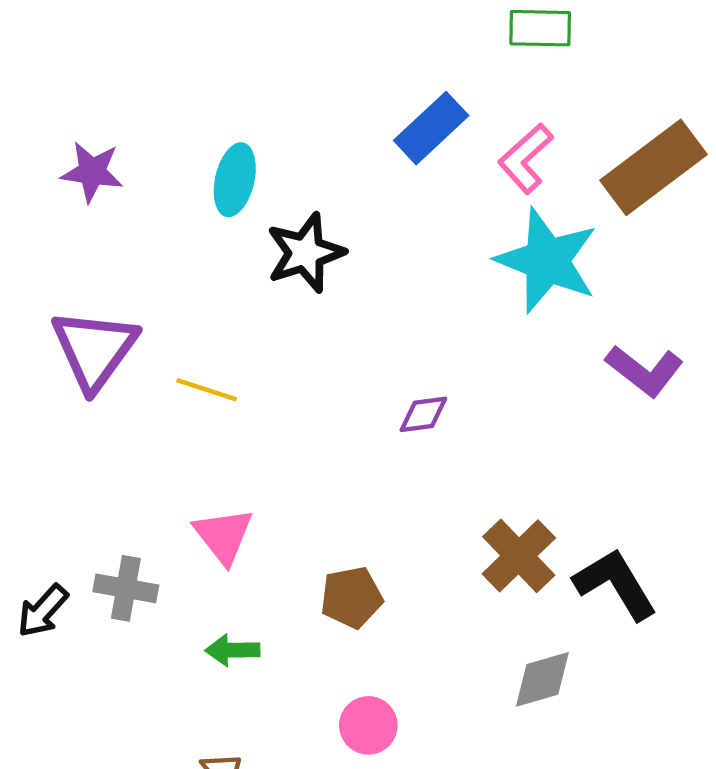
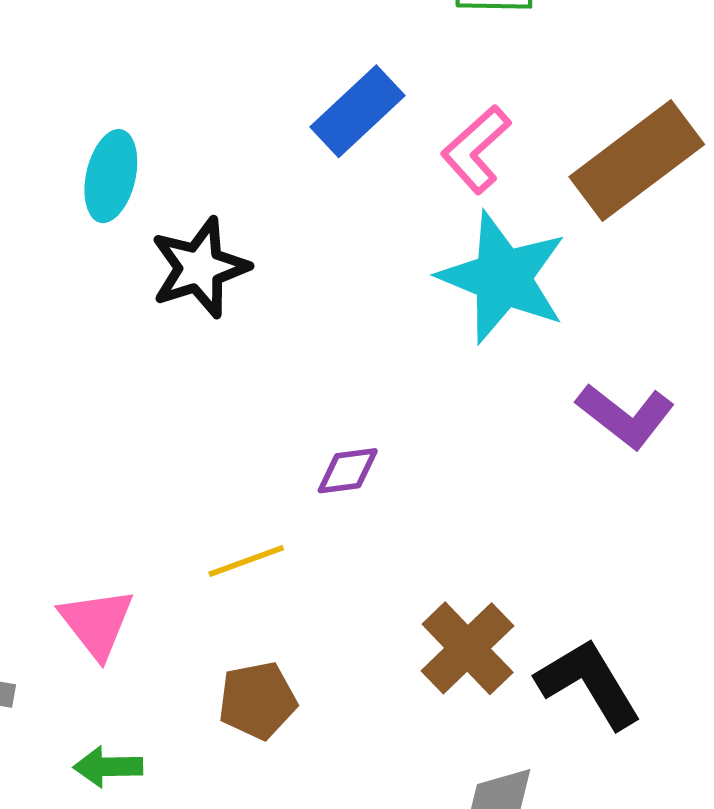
yellow line: (207, 390) -> (246, 561), moved, turned -38

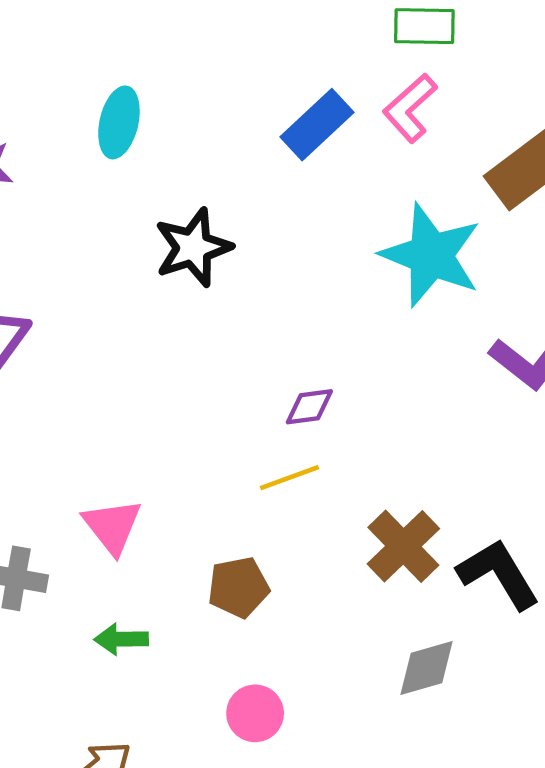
pink L-shape: (476, 149) -> (410, 108), moved
cyan ellipse: (111, 176) -> (119, 122), moved
yellow line: (246, 561) -> (289, 478), moved

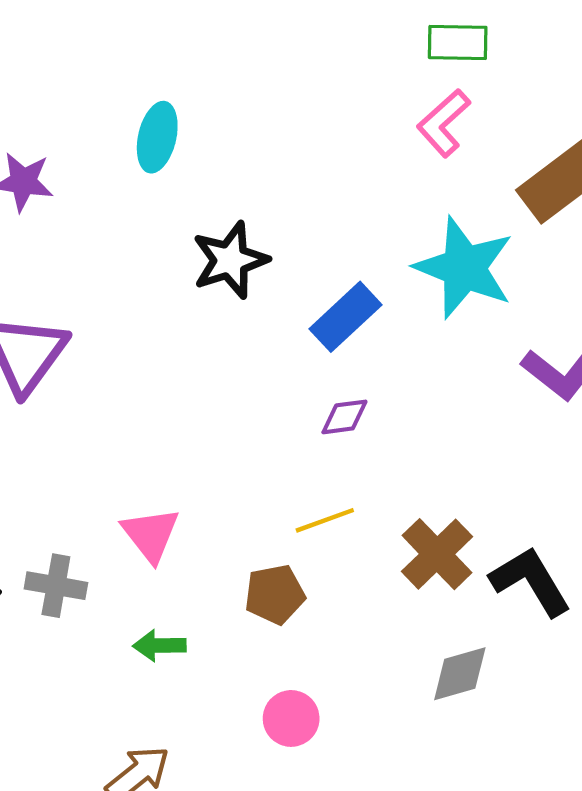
blue rectangle: (317, 125) -> (346, 317), moved
yellow line: (289, 478) -> (325, 520), moved

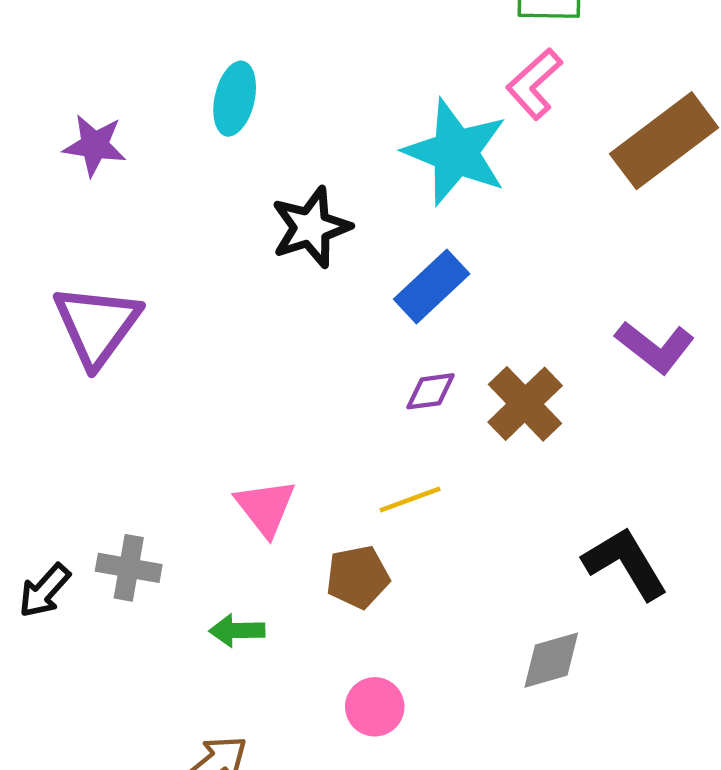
cyan star: (464, 268) -> (456, 152), moved
pink triangle: (151, 535) -> (265, 507), moved
brown cross: (437, 554) -> (525, 404), moved

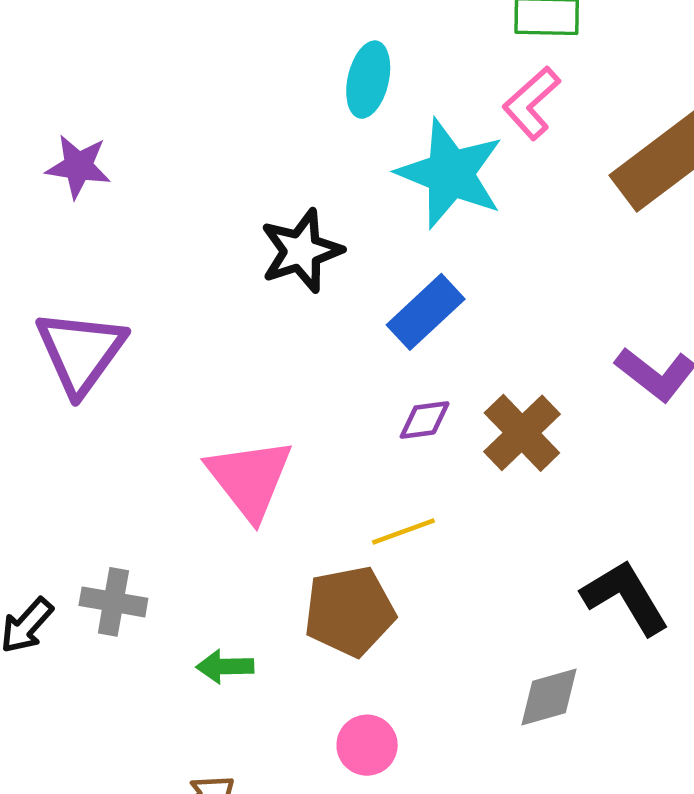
cyan ellipse: (235, 99) -> (368, 80), moved
pink triangle: (265, 507) -> (250, 479), moved, size x1.4
brown pentagon: (358, 577) -> (349, 611), size x1.4

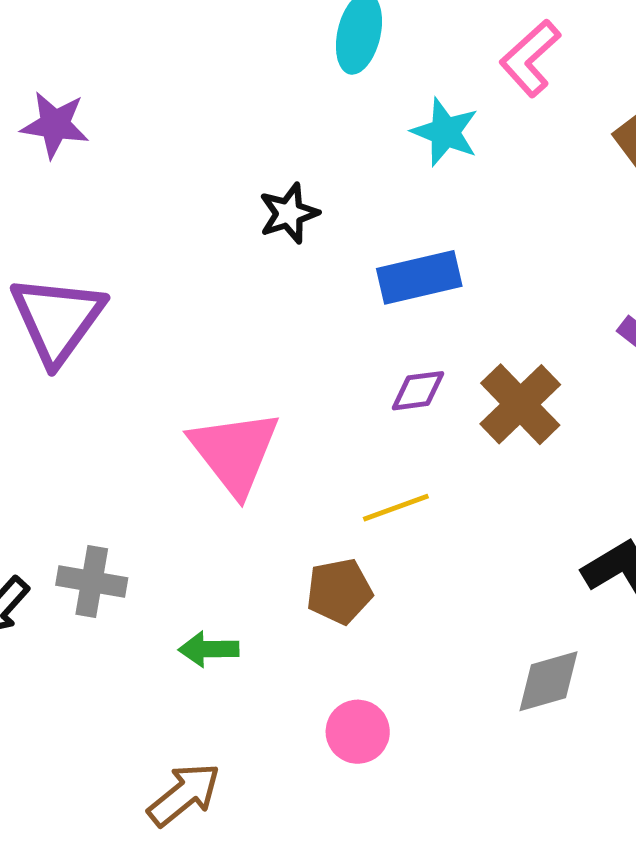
cyan star: (450, 173) -> (445, 132), size x0.6
black star: (301, 251) -> (289, 213), size x0.7
blue rectangle: (426, 312) -> (419, 277), turned 30
brown pentagon: (349, 611) -> (339, 591), size x0.7

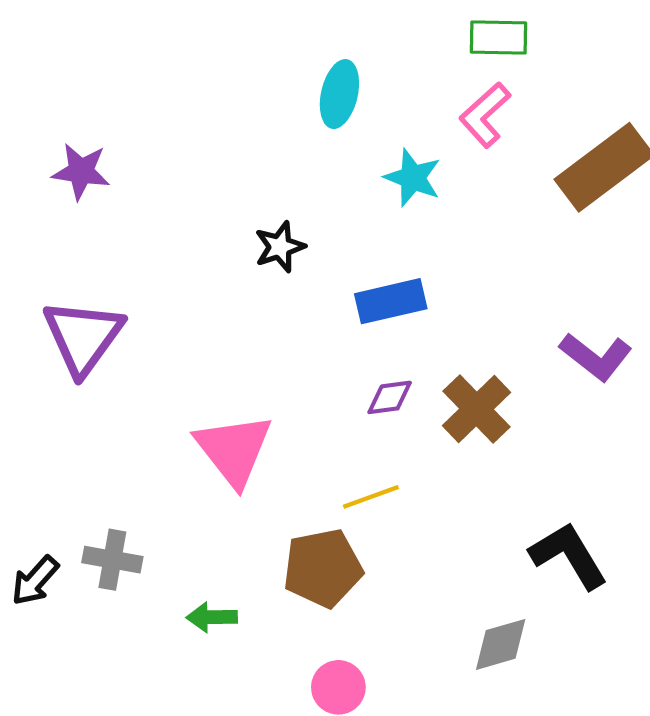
brown pentagon: (339, 591) -> (323, 568), size x1.4

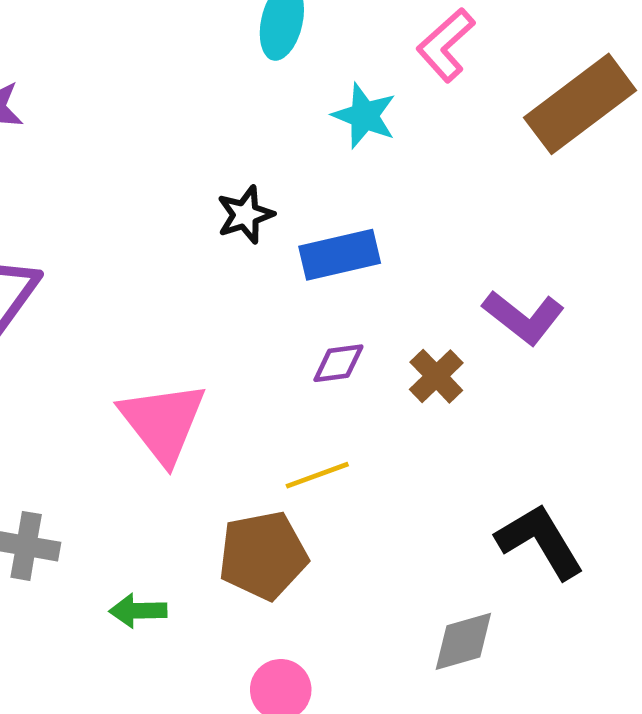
black star: (280, 247) -> (245, 215), moved
purple L-shape: (596, 357) -> (523, 317), moved
brown cross: (477, 409) -> (436, 376), size x0.7

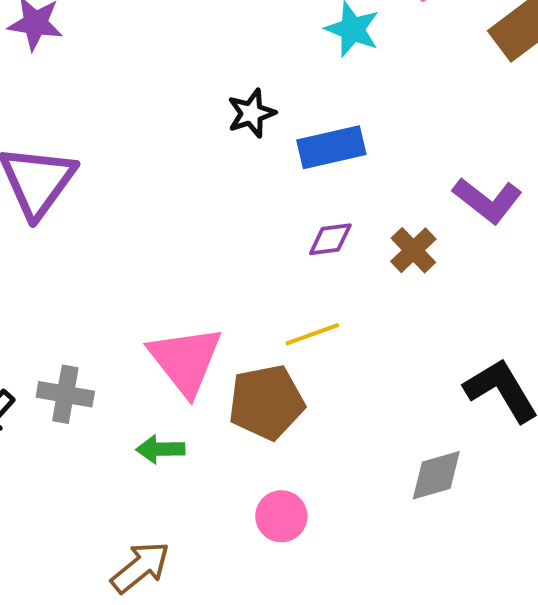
pink triangle: (163, 422) -> (185, 360), moved

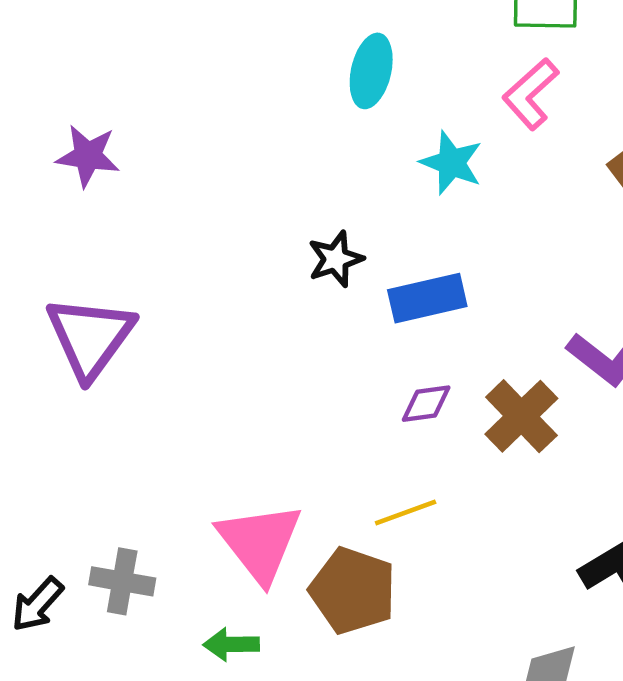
brown cross: (413, 250) -> (521, 416), size x1.4
brown pentagon: (266, 402) -> (353, 591), turned 30

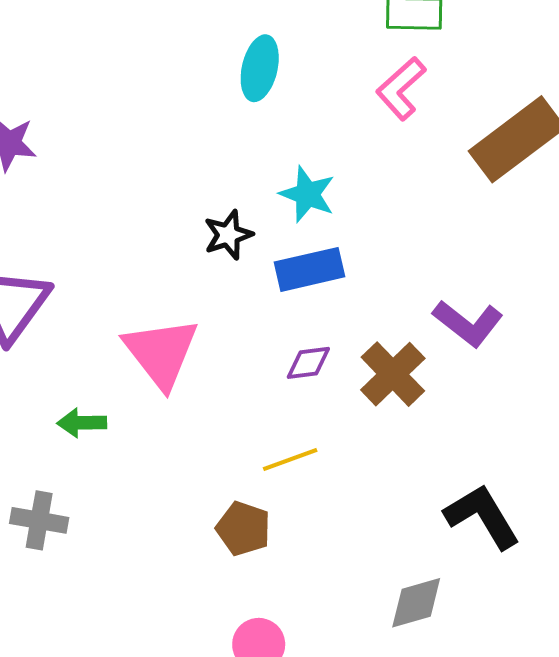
cyan star: (451, 163) -> (307, 194), moved
pink triangle: (260, 542) -> (161, 353), moved
brown pentagon: (353, 591) -> (243, 529), size x0.7
green arrow: (231, 644) -> (82, 423), moved

